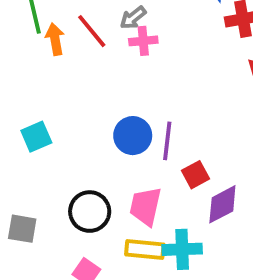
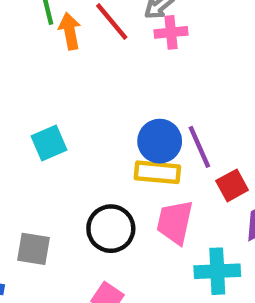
purple line: (167, 141) -> (199, 147), turned -30
yellow rectangle: (145, 249) -> (157, 172), moved

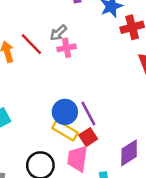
yellow rectangle: (157, 172) -> (65, 130), turned 30
red square: (232, 185) -> (88, 137), moved

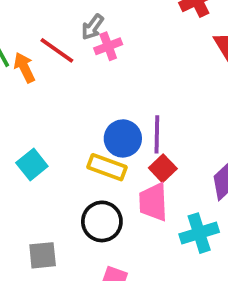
purple line: (88, 113) -> (157, 134), turned 40
yellow rectangle: (65, 130) -> (107, 167), moved

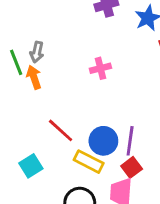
gray arrow: (92, 27) -> (37, 52), moved, turned -30
red line: (57, 50) -> (61, 130), moved
cyan square: (32, 165) -> (31, 166), moved

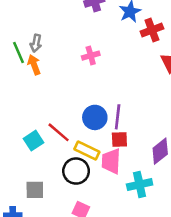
red line: (61, 130) -> (59, 132), moved
yellow rectangle: (89, 162) -> (87, 151), moved
red square: (132, 167) -> (119, 140), turned 36

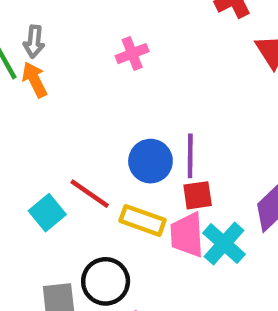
black circle: (76, 171) -> (106, 281), moved
cyan cross: (140, 185) -> (224, 244), moved, turned -30

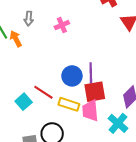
gray arrow: (34, 42) -> (29, 18), moved
red square: (198, 195) -> (95, 92), size x1.5
cyan cross: (224, 244) -> (118, 123), moved

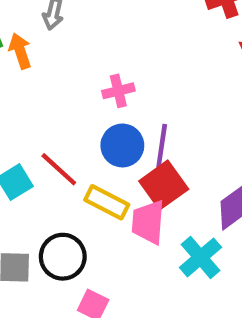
pink cross: (62, 25) -> (118, 91), moved
red square: (95, 92) -> (164, 185), turned -35

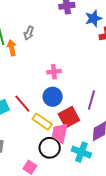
purple line: (162, 146) -> (91, 100), moved
black circle: (63, 257) -> (50, 148), moved
cyan cross: (200, 257) -> (81, 152), turned -36

